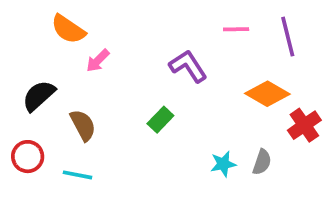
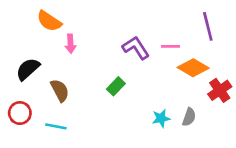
pink line: (236, 29) -> (170, 46), moved
pink arrow: (98, 61) -> (70, 44), turned -48

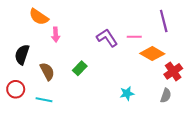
black semicircle: (28, 69) -> (22, 55), turned -30
green rectangle: (116, 86) -> (80, 68), moved
gray semicircle: (189, 117) -> (166, 96), moved

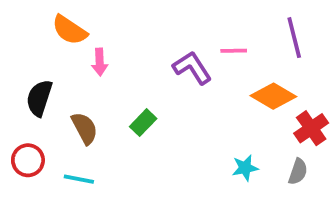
pink line: (134, 37) -> (234, 51), moved
cyan star: (127, 93) -> (245, 168), moved

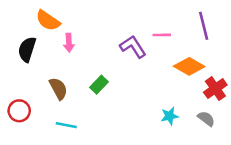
black semicircle: (39, 98) -> (27, 49), moved
gray semicircle: (298, 172) -> (206, 119), turned -72
cyan line: (79, 179) -> (66, 125), moved

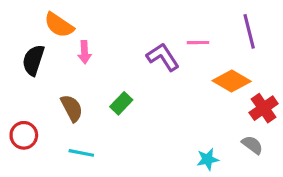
cyan star: (170, 116) -> (208, 159), moved

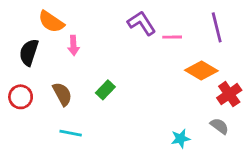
purple L-shape: (163, 57) -> (142, 23), moved
red circle: (24, 135) -> (21, 97), moved

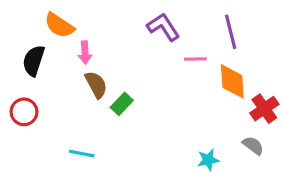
purple line: (217, 27) -> (231, 32), moved
pink line: (172, 37) -> (195, 59), moved
orange diamond: (201, 70) -> (232, 81), turned 56
brown semicircle: (62, 94) -> (96, 85), moved

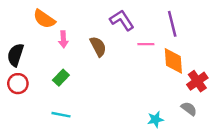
black semicircle: (34, 61) -> (16, 55), moved
brown semicircle: (96, 85) -> (98, 47), moved
green rectangle: (122, 104) -> (61, 78), moved

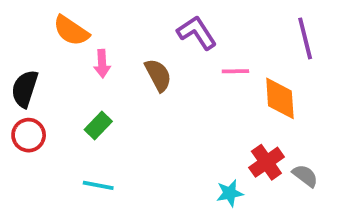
purple line: (172, 24) -> (305, 38), moved
red cross: (197, 81) -> (266, 162), moved
cyan star: (155, 119) -> (230, 193), moved

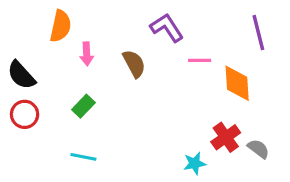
orange semicircle: (71, 31) -> (61, 26), turned -112
black semicircle: (25, 89) -> (21, 75), turned -60

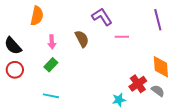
pink arrow: (87, 54) -> (52, 42), moved
orange diamond: (237, 83) -> (161, 67), moved

